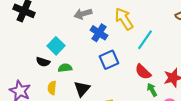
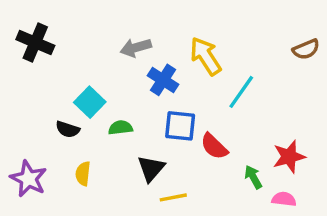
blue square: (109, 60) -> (180, 126), turned 30
green semicircle: (65, 68) -> (120, 128), moved
red semicircle: (143, 72) -> (214, 146), moved
black triangle: (82, 89) -> (151, 169), moved

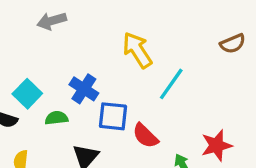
gray arrow: (136, 48) -> (52, 21), moved
blue cross: (163, 80) -> (84, 89), moved

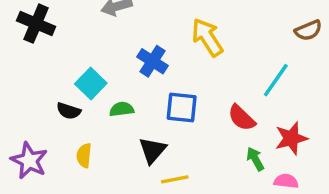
cyan line: (171, 84) -> (276, 80), moved
blue cross: (84, 89) -> (153, 61), moved
red semicircle: (145, 136) -> (242, 118), moved

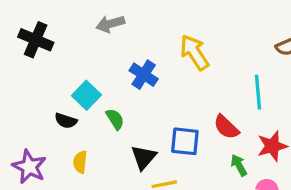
cyan line: (276, 80) -> (258, 92), turned -40
blue square: (182, 107) -> (185, 141), moved
green semicircle: (122, 109) -> (115, 119), turned 65

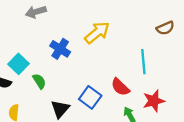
yellow arrow: (194, 52) -> (97, 33), turned 84
blue square: (185, 141) -> (90, 97), turned 30

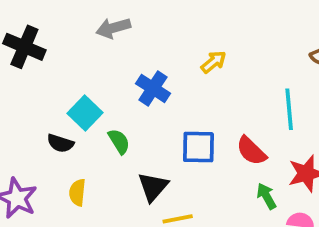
yellow arrow: (97, 33) -> (214, 62), size x0.6
blue square: (90, 97) -> (198, 147), moved, turned -35

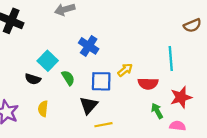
yellow arrow: (214, 62) -> (125, 70), moved
blue square: (198, 147) -> (101, 81), moved
red semicircle: (251, 151) -> (148, 84), turned -42

